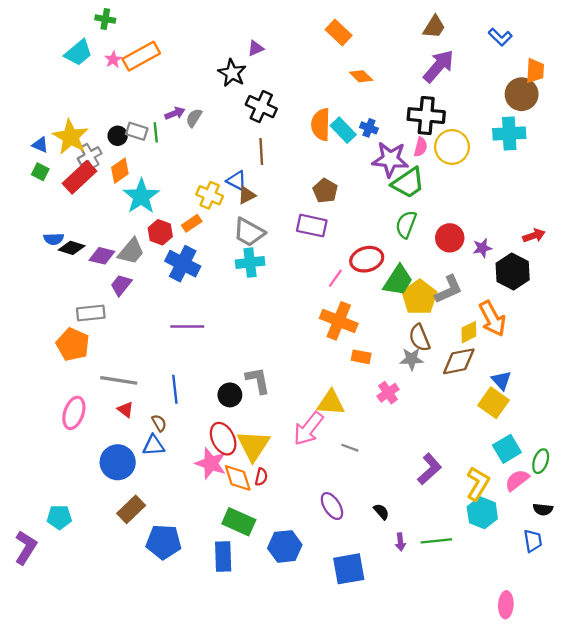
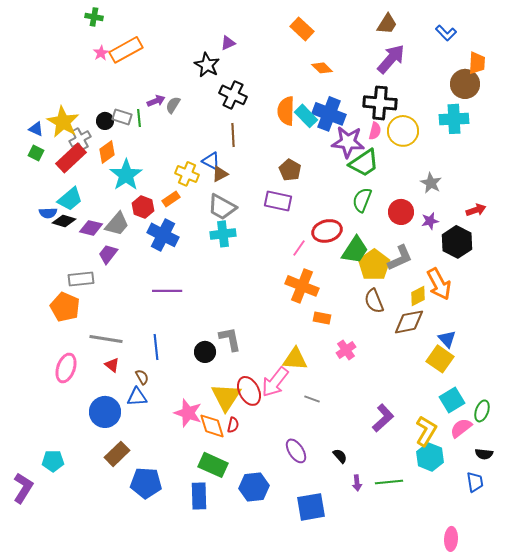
cyan trapezoid: (78, 53) -> (70, 199), moved
blue cross: (369, 128) -> (329, 114), size x2.0
gray star: (412, 359) -> (431, 183), moved, turned 30
red ellipse: (223, 439) -> (249, 391), moved

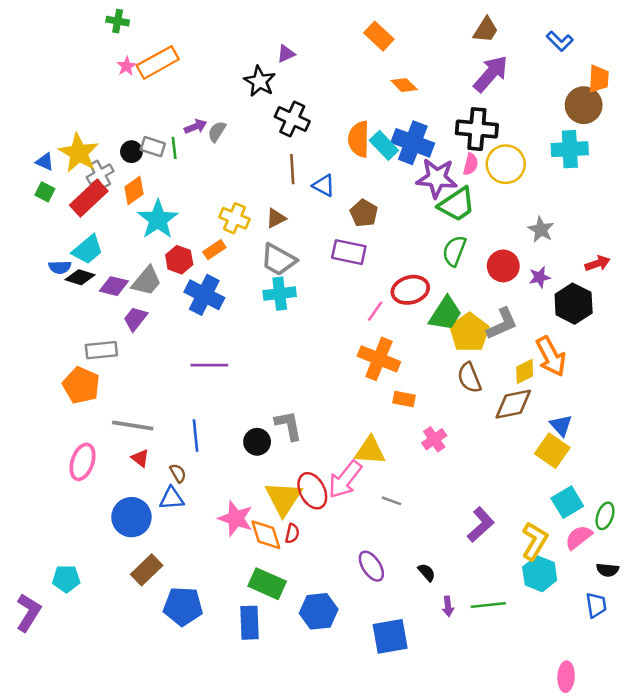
blue triangle: (211, 161) -> (324, 186), moved

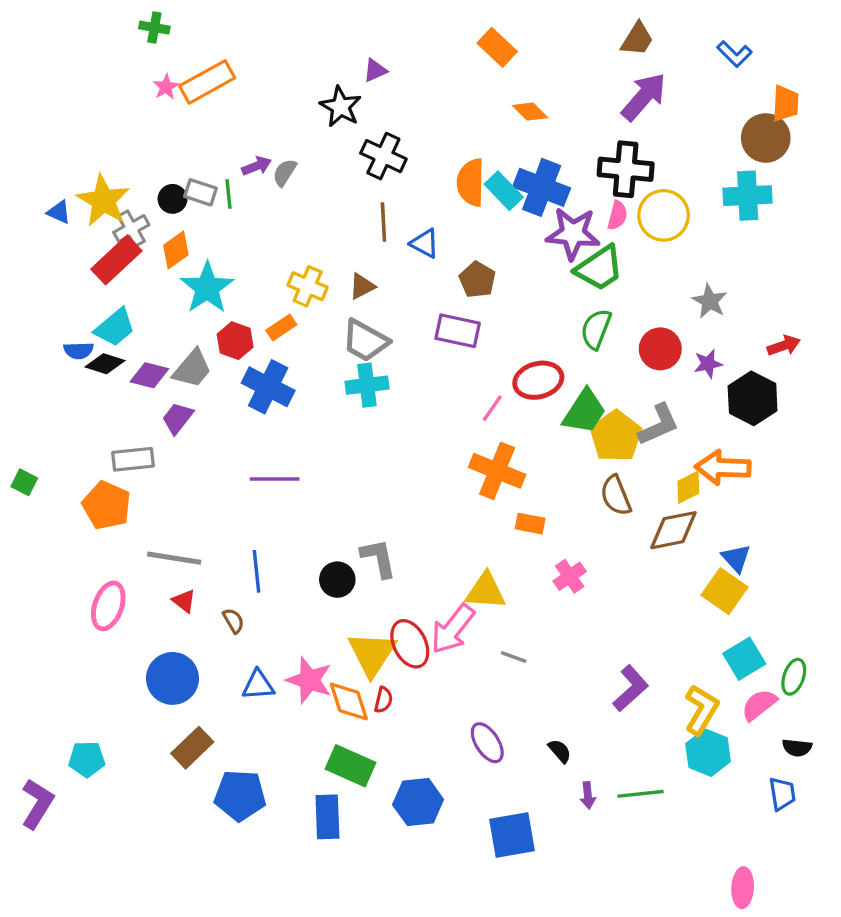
green square: (45, 192) -> (24, 482), moved
orange arrow: (551, 356) -> (723, 468), turned 120
blue triangle: (172, 498) -> (258, 685), moved

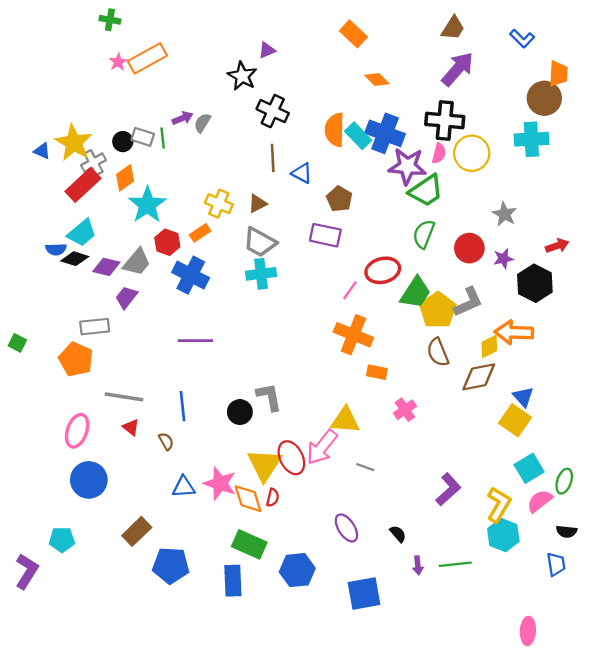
blue circle: (173, 678) -> (89, 480), moved

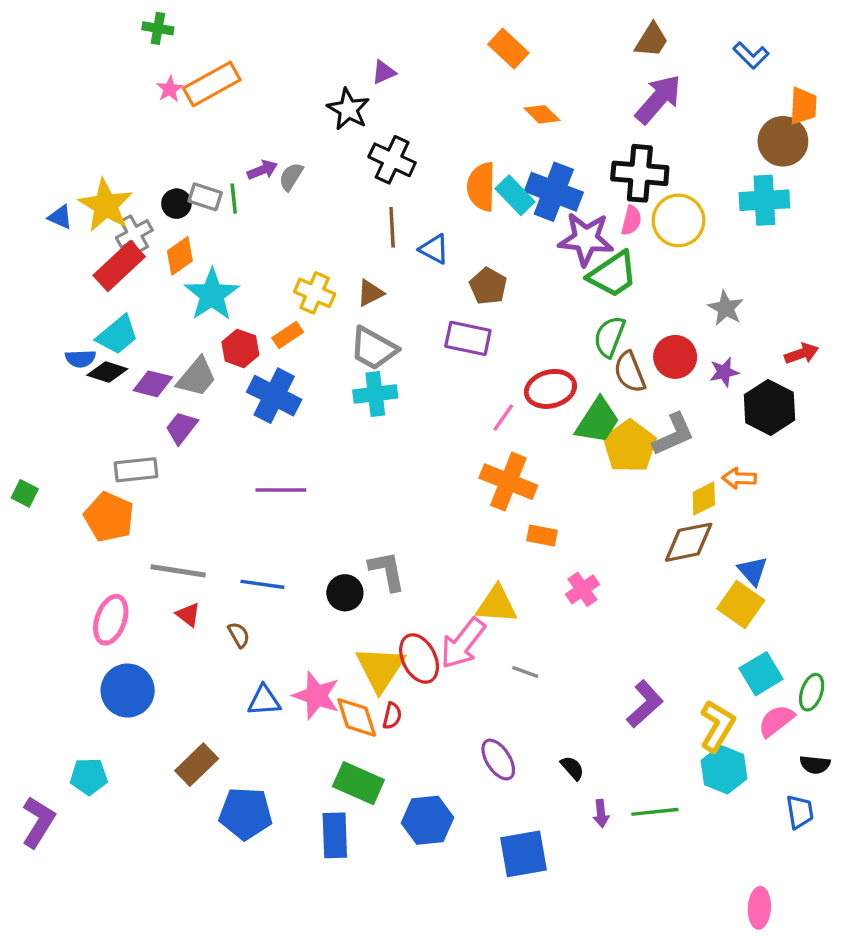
orange arrow: (514, 332) -> (739, 478), size x0.6
brown semicircle: (438, 352) -> (630, 372), moved
blue line: (182, 406) -> (262, 584), turned -76

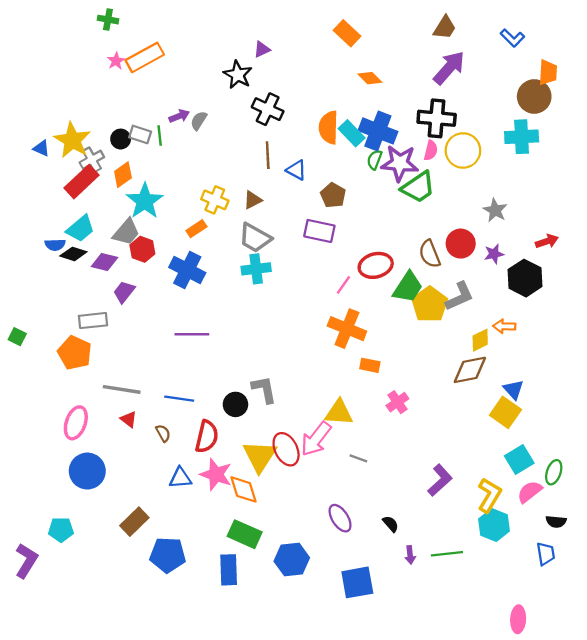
green semicircle: (609, 337) -> (374, 160), moved, size x0.7
red hexagon: (240, 348) -> (142, 249), moved
gray trapezoid: (197, 377) -> (126, 232), moved
red semicircle: (392, 716) -> (207, 437), moved, size x1.8

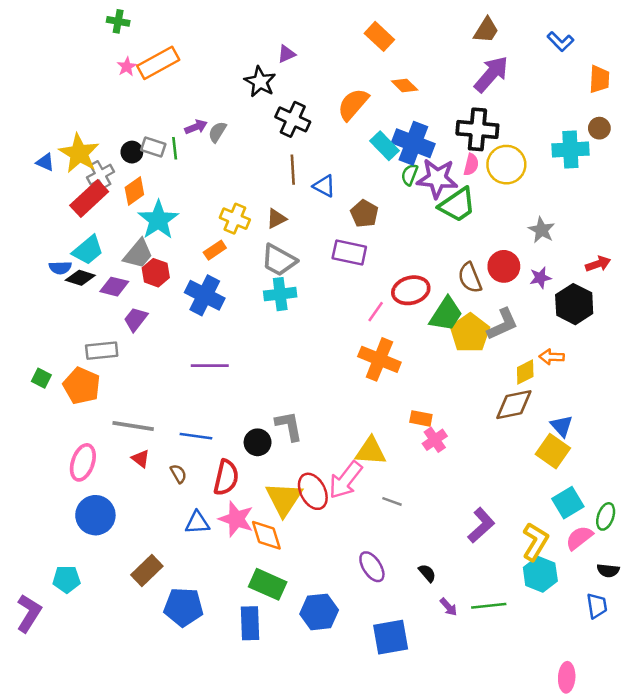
brown circle: (534, 97) -> (599, 128), moved, size x0.6
orange semicircle: (329, 128) -> (353, 104), moved, turned 40
green square: (17, 337) -> (41, 378), moved
orange rectangle: (370, 365) -> (421, 418), moved
purple arrow: (410, 555) -> (449, 607), turned -36

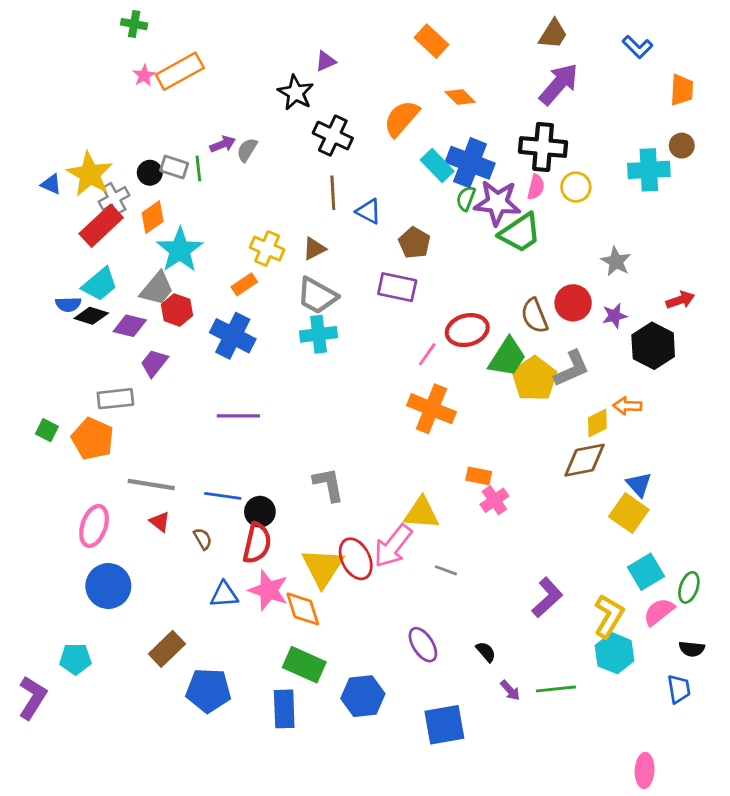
yellow circle: (506, 165) -> (576, 187), size x0.7
black circle: (258, 442) -> (260, 512), moved

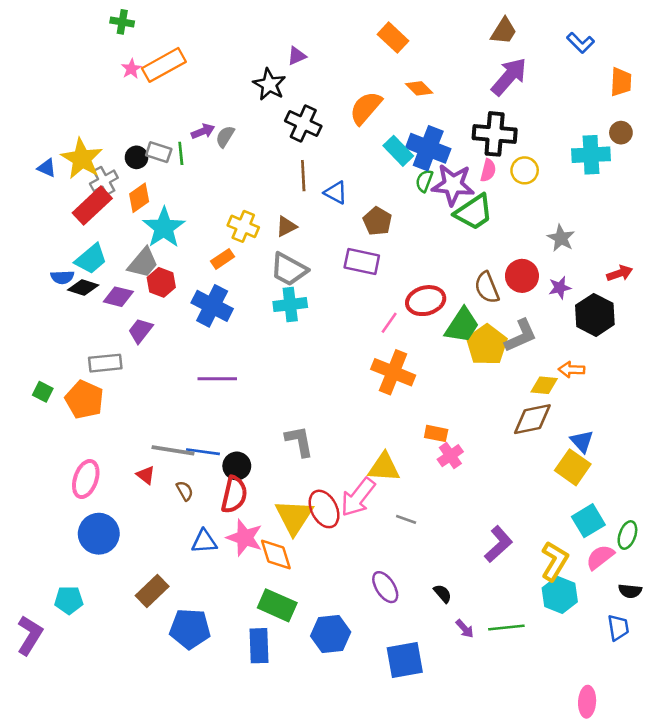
yellow diamond: (597, 423) -> (544, 385), turned 32
gray line: (151, 484) -> (173, 450), moved

